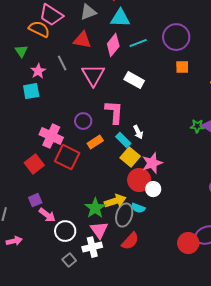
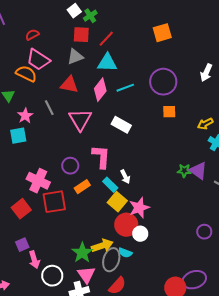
red square: (67, 157) -> (54, 202), turned -35
pink arrow: (47, 215) -> (34, 260), turned 36

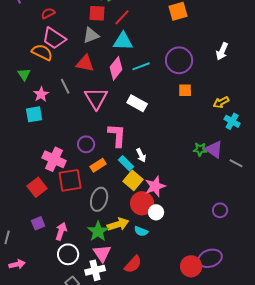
pink arrow: (34, 260) -> (61, 231), moved, turned -144
gray ellipse: (111, 260) -> (99, 199), moved

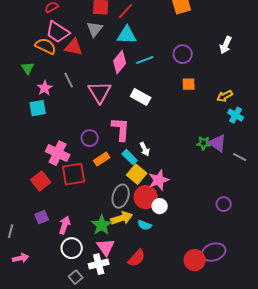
gray triangle: (91, 35) -> (95, 29), turned -30
purple circle: (179, 60) -> (183, 54), size x0.7
red triangle: (85, 63) -> (74, 47), moved
gray ellipse: (99, 199) -> (121, 196), moved

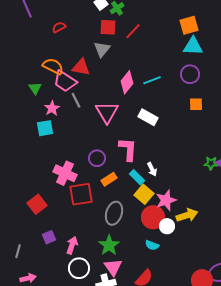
pink trapezoid: (58, 32) -> (65, 81), moved
cyan triangle: (127, 35) -> (193, 46), moved
red square: (41, 181) -> (37, 204), moved
gray ellipse: (121, 196) -> (114, 213), moved
yellow arrow: (122, 218) -> (187, 215), moved

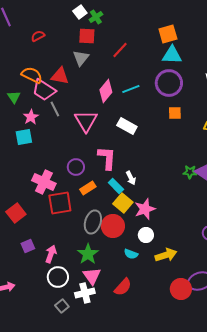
red line: (133, 31) -> (120, 50), moved
purple circle: (190, 74) -> (169, 83), size x1.4
yellow arrow: (187, 215) -> (166, 255), moved
red circle: (153, 217) -> (113, 226), moved

